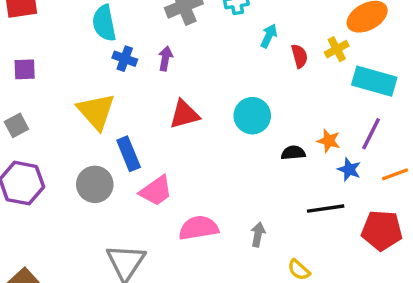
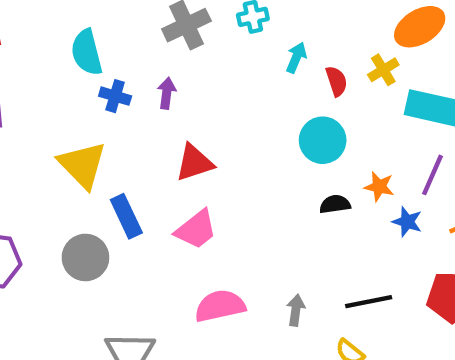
cyan circle: (252, 116) -> (323, 140), moved
pink trapezoid: (156, 191) -> (196, 230), moved
black line: (326, 209) -> (369, 302), moved

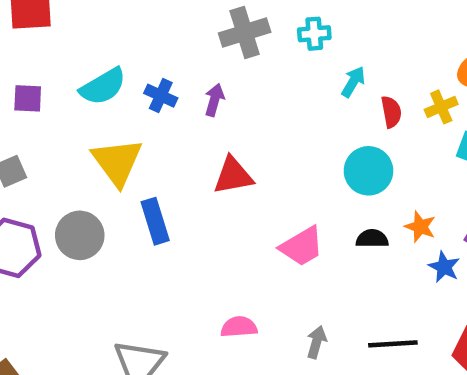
cyan semicircle: (87, 52) -> (103, 86), moved, turned -114
pink trapezoid: (196, 230) -> (302, 246), moved
gray circle: (85, 257) -> (80, 235), moved
pink semicircle: (220, 306) -> (239, 327), size x0.7

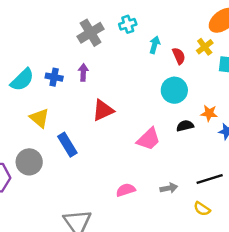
yellow triangle: (117, 162) -> (40, 118), size x0.7
gray arrow: (316, 342) -> (169, 188), turned 77

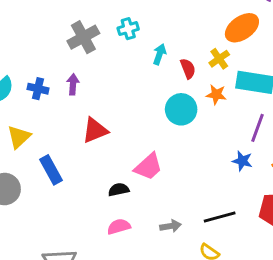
orange star: (209, 113) -> (216, 95), moved
yellow triangle: (40, 118) -> (19, 137), turned 35
black semicircle: (185, 126) -> (119, 190), moved

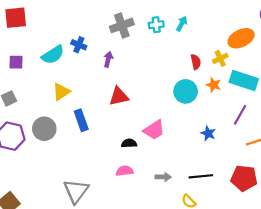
cyan arrow: (159, 54) -> (182, 24), moved
blue cross: (38, 89) -> (79, 45), moved
blue star: (242, 161) -> (208, 133), moved

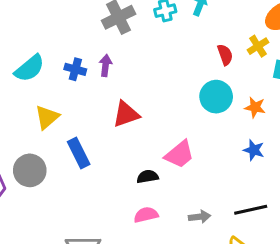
blue cross: (79, 45) -> (75, 69), moved
orange star: (214, 85) -> (255, 107), moved

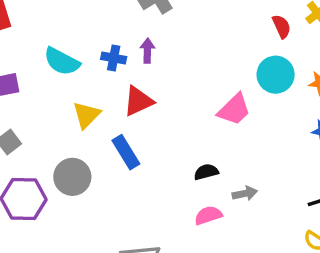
cyan semicircle: (30, 68) -> (62, 61), turned 72
red triangle: (126, 114) -> (138, 101), moved
pink trapezoid: (179, 154) -> (234, 110), moved
gray arrow: (199, 217) -> (245, 193), moved

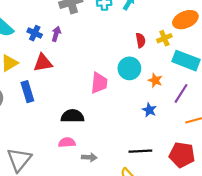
pink trapezoid: (234, 110) -> (99, 83), turned -55
black semicircle: (206, 172) -> (72, 116), size x1.5
gray arrow: (245, 193) -> (89, 157), moved

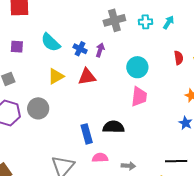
cyan circle: (129, 68) -> (137, 67), moved
blue rectangle: (27, 92) -> (87, 134), moved
pink semicircle: (67, 142) -> (100, 158), moved

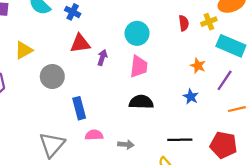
purple arrow: (100, 50) -> (102, 58), moved
yellow triangle: (56, 76) -> (24, 50), moved
gray circle: (38, 108) -> (52, 77), moved
black semicircle: (114, 127) -> (141, 102), moved

